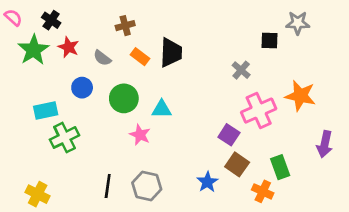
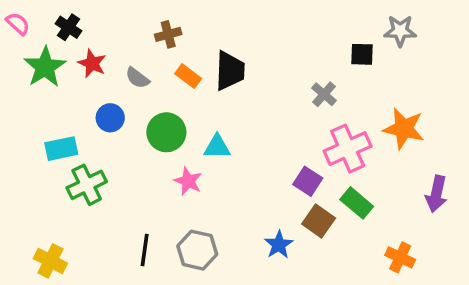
green rectangle: (280, 167) -> (357, 203), moved, turned -30
orange cross: (263, 191) -> (400, 257), moved

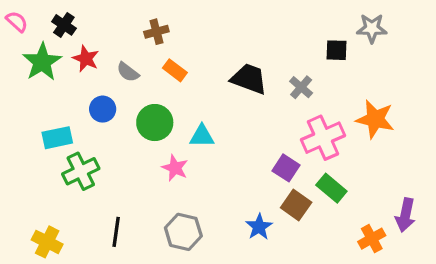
black trapezoid: (230, 71) -> (249, 79), moved, turned -72
purple arrow: (436, 194) -> (405, 215), moved
black line: (145, 250) -> (116, 232), moved
orange cross: (400, 257) -> (372, 239), turned 36

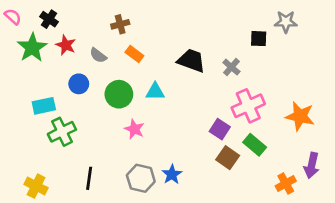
orange star: (375, 119) -> (300, 116), moved
cyan triangle: (202, 136) -> (155, 92), moved
blue star: (259, 227) -> (172, 174), moved

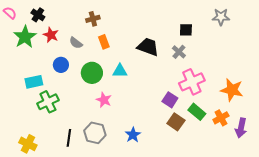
black square: (259, 39) -> (186, 30), moved
orange rectangle: (134, 54) -> (104, 42), turned 32
gray hexagon: (141, 178) -> (95, 133), moved
orange cross: (286, 183) -> (221, 118), moved

